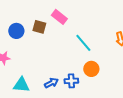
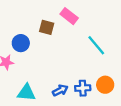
blue circle: (16, 31) -> (21, 43), moved
orange circle: (91, 69) -> (105, 85), moved

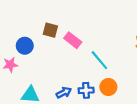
pink rectangle: (69, 16) -> (73, 40), moved
cyan line: (96, 45) -> (99, 60), moved

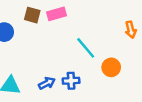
pink rectangle: (73, 40) -> (56, 14), moved, turned -54
orange circle: (108, 87) -> (111, 67), moved

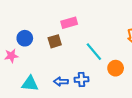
brown square: (32, 15) -> (55, 41), moved, turned -32
blue arrow: (47, 83) -> (61, 82), turned -152

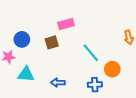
blue cross: (82, 80) -> (95, 85), moved
cyan triangle: (30, 84) -> (26, 74), moved

